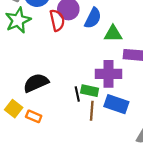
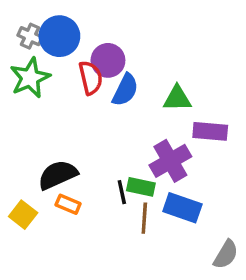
blue semicircle: (93, 18) -> (125, 90), moved
purple cross: (109, 74) -> (170, 161), turned -30
orange rectangle: (34, 116) -> (68, 204), moved

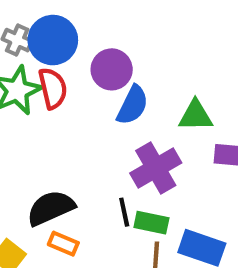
red semicircle: (91, 78) -> (53, 88), moved
purple cross: (170, 161) -> (156, 168), moved
black line: (122, 192) -> (124, 212), moved

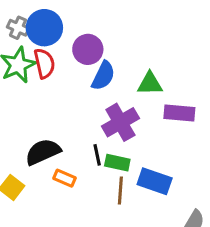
orange rectangle: (63, 244) -> (65, 178), moved

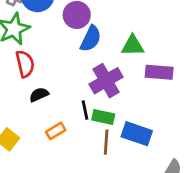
red semicircle: (44, 63) -> (25, 64), moved
black semicircle: (43, 152) -> (39, 95), moved, size x0.6
orange rectangle: (65, 178) -> (56, 131), turned -54

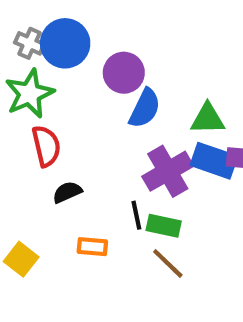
orange rectangle: (56, 131) -> (92, 247), turned 36
blue rectangle: (137, 134) -> (214, 161), moved
brown line: (106, 142) -> (168, 263), turned -50

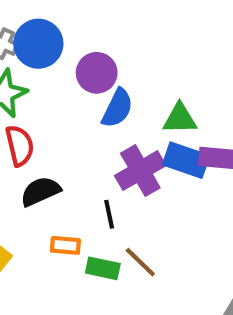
black semicircle: (67, 192) -> (40, 191), size x1.4
green rectangle: (164, 226) -> (103, 268), moved

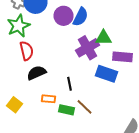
blue semicircle: (117, 108) -> (80, 17), moved
blue rectangle: (186, 160) -> (106, 74), moved
purple cross: (140, 171) -> (88, 48), moved

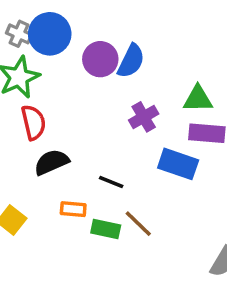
green triangle: (104, 38) -> (198, 99), moved
purple cross: (88, 48) -> (144, 117), size x0.7
black line: (70, 84) -> (111, 182), turned -56

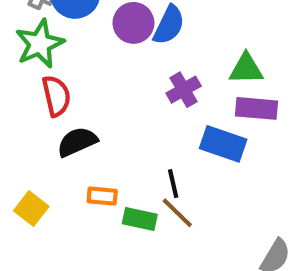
black line: (111, 182) -> (173, 184), moved, turned 55

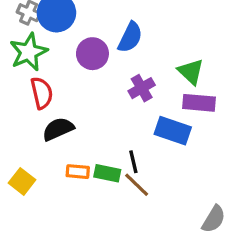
purple circle: (133, 23) -> (92, 54), moved
green triangle: (246, 69) -> (191, 72), turned 44
green rectangle: (140, 219) -> (107, 173), moved

